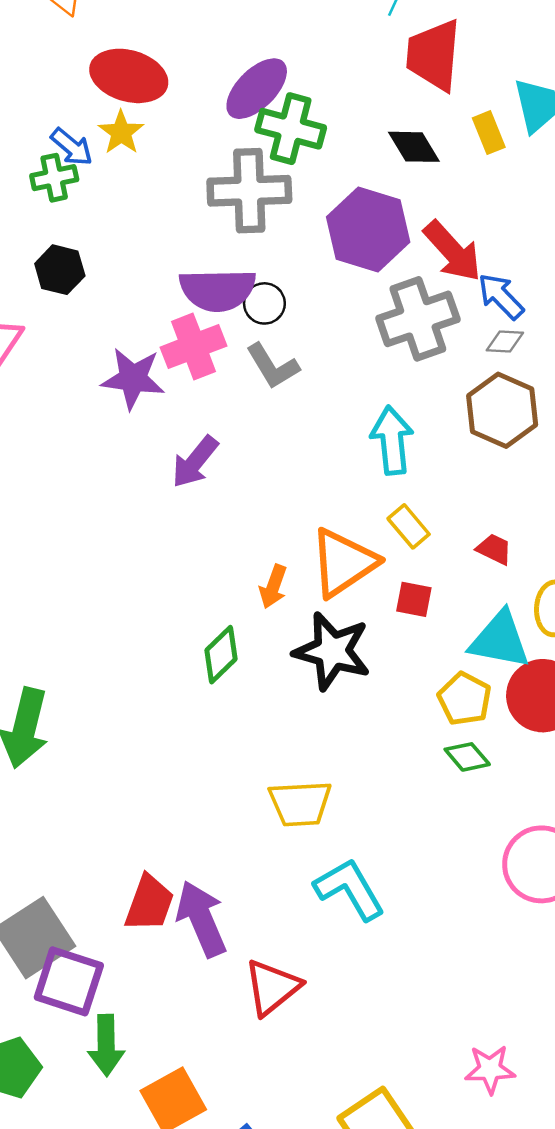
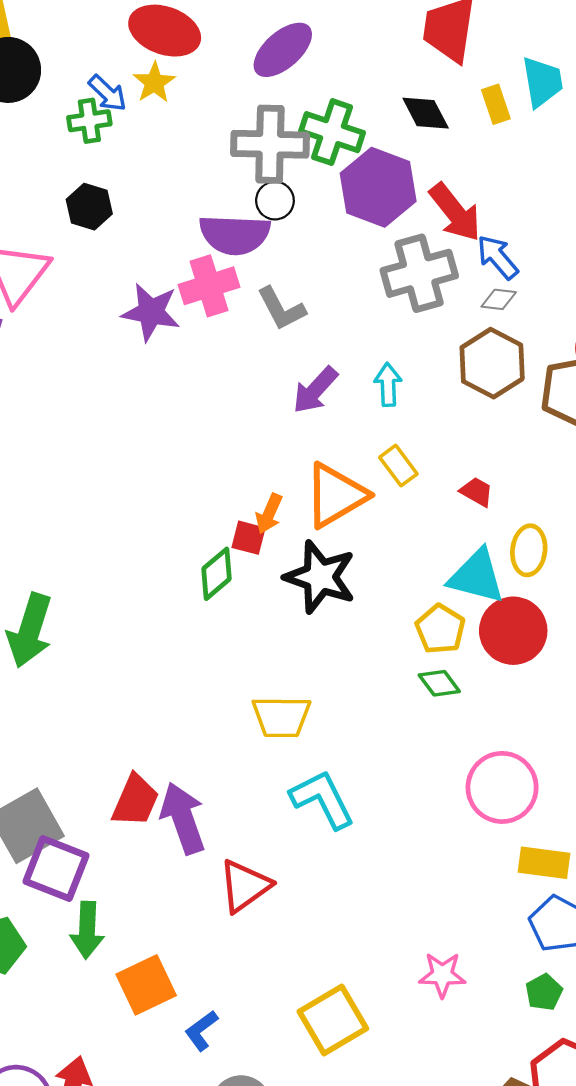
green cross: (291, 129) -> (332, 132), moved
black circle: (264, 303) -> (275, 201), moved
cyan arrow: (392, 440) -> (388, 385), size x0.7
purple arrow: (195, 462) -> (315, 390), moved
red square: (414, 599) -> (249, 538), moved

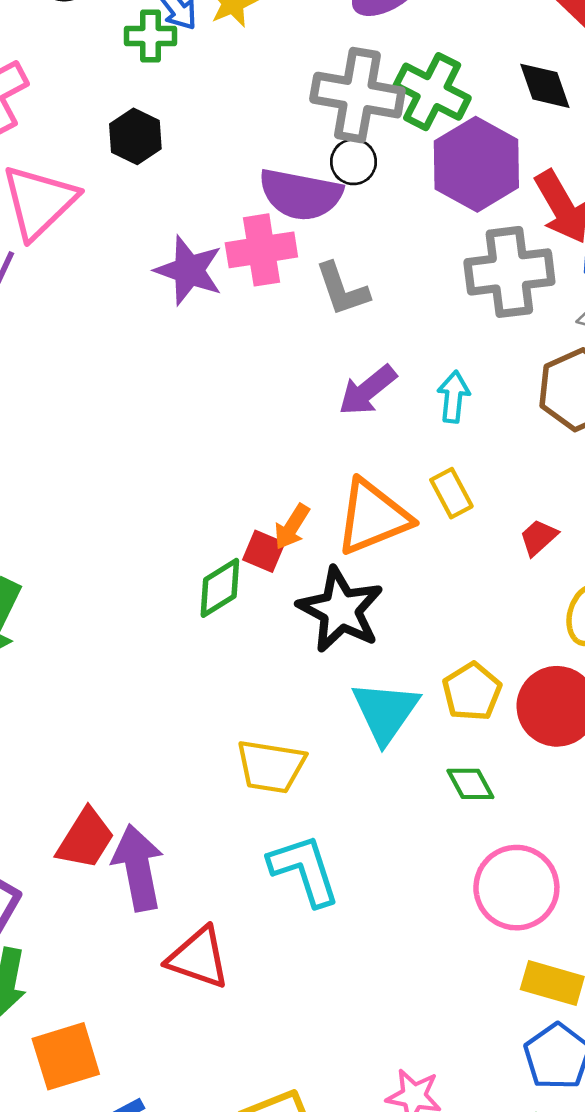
red trapezoid: (477, 492) -> (538, 537), turned -80
cyan triangle: (477, 576) -> (385, 712), moved, turned 42
green diamond: (439, 683) -> (470, 784), moved
red triangle: (245, 886) -> (198, 958), turned 46

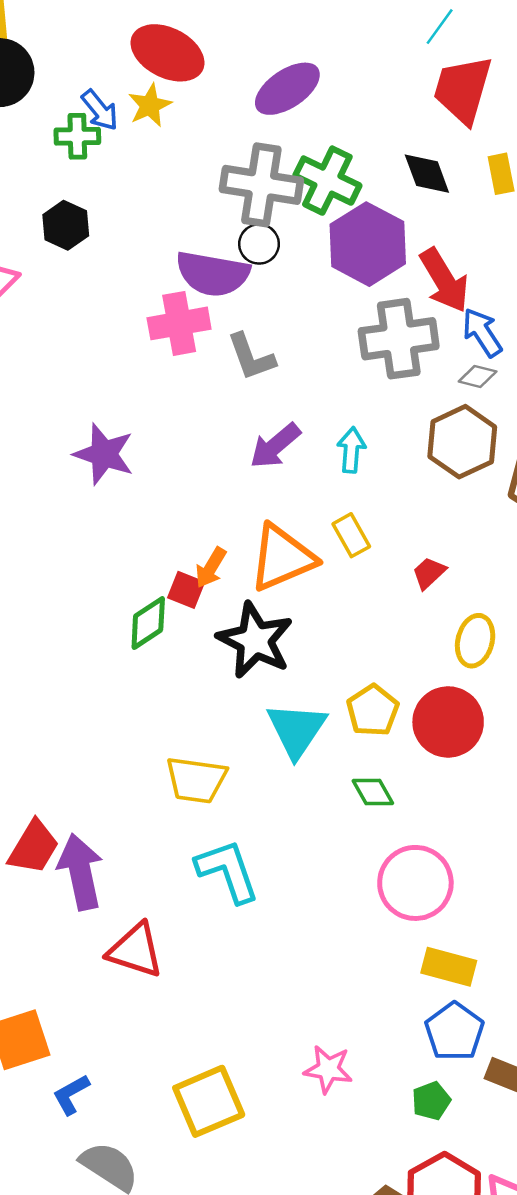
purple star: (189, 270) -> (104, 454), moved

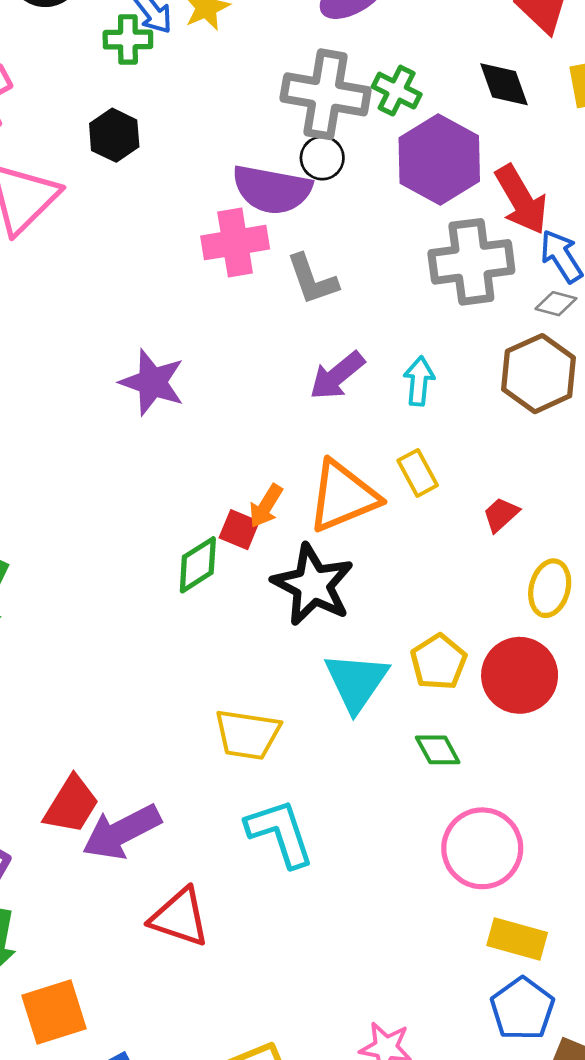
green cross: (327, 181) -> (397, 91), size x0.7
purple arrow: (80, 872) -> (122, 832), turned -106

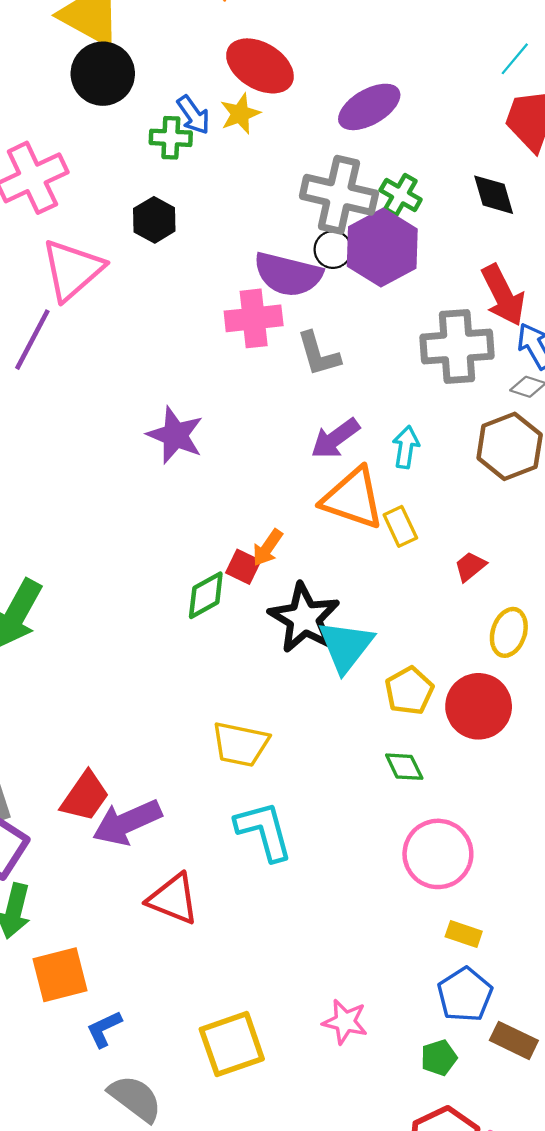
purple hexagon: (439, 159) -> (382, 248), moved
orange triangle: (343, 496) -> (353, 498), moved, turned 38
cyan triangle: (356, 682) -> (346, 646), moved
yellow rectangle: (517, 939) -> (464, 934), size x0.7

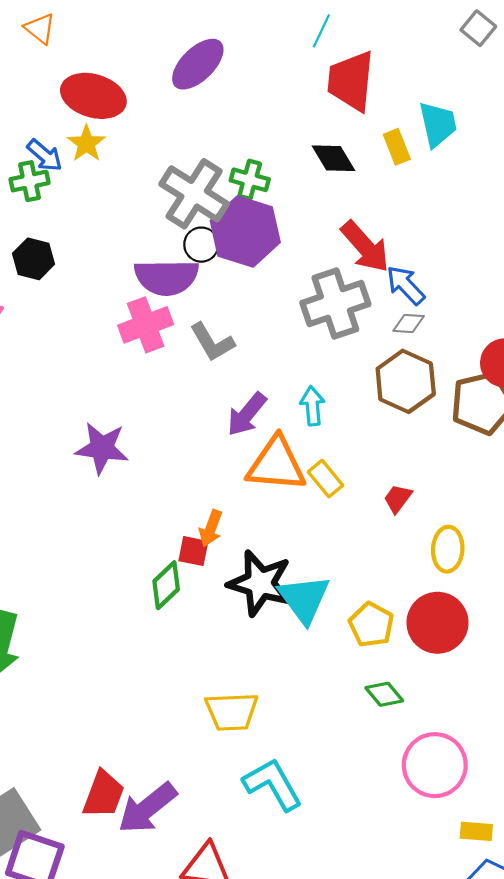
purple ellipse: (369, 107) -> (198, 64), moved
gray cross: (339, 195) -> (194, 194), turned 34

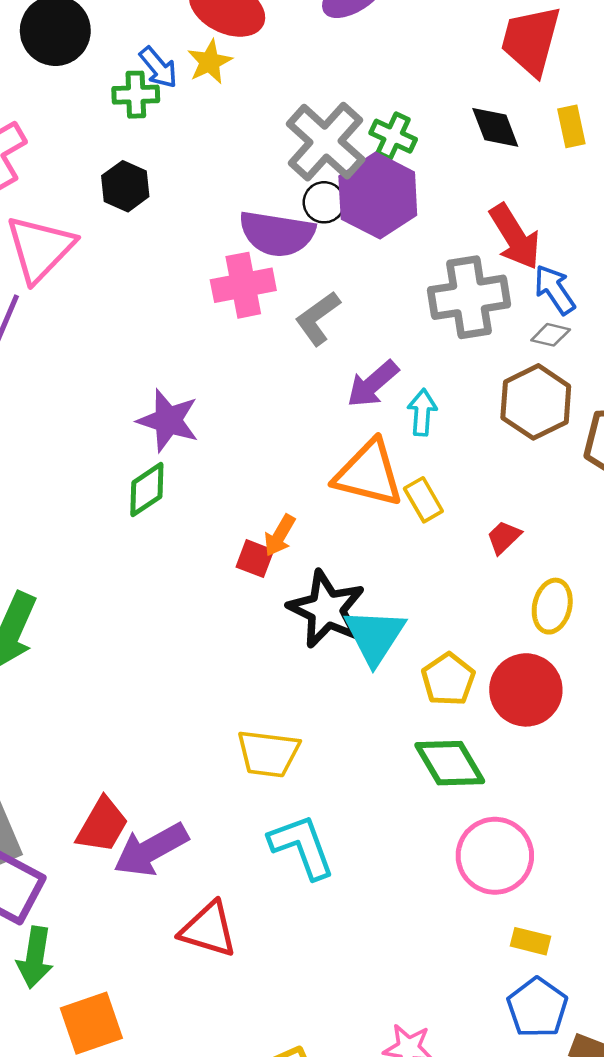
gray L-shape: (212, 342) -> (318, 318), turned 75
purple arrow: (247, 414) -> (373, 384), moved
green diamond: (166, 585) -> (147, 490), moved
green diamond: (384, 694) -> (450, 763), size x1.6

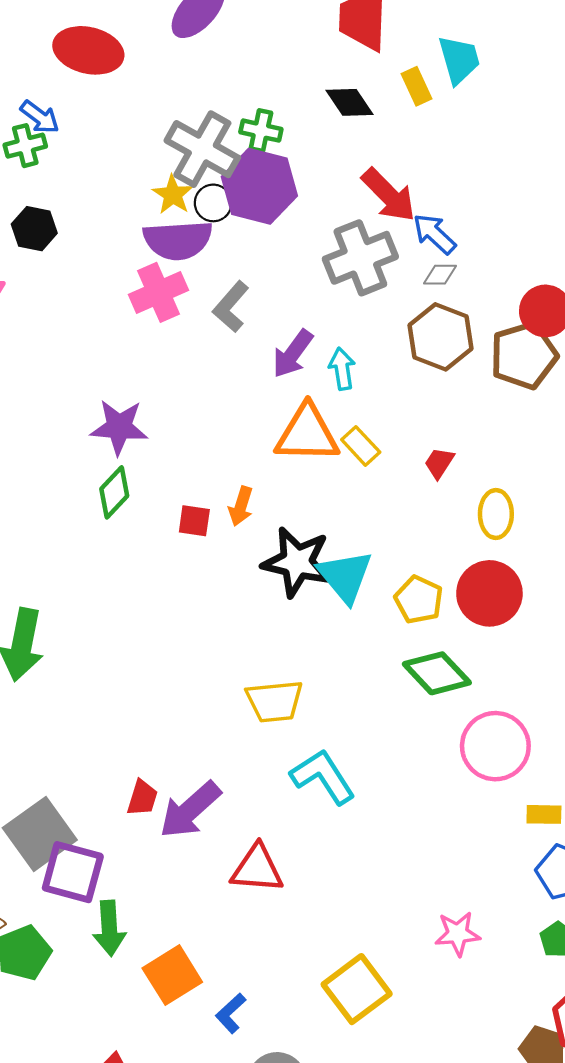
yellow star: (210, 62) -> (173, 195), moved
red square: (255, 559) -> (194, 521), moved
red trapezoid: (102, 825) -> (142, 798), size x0.7

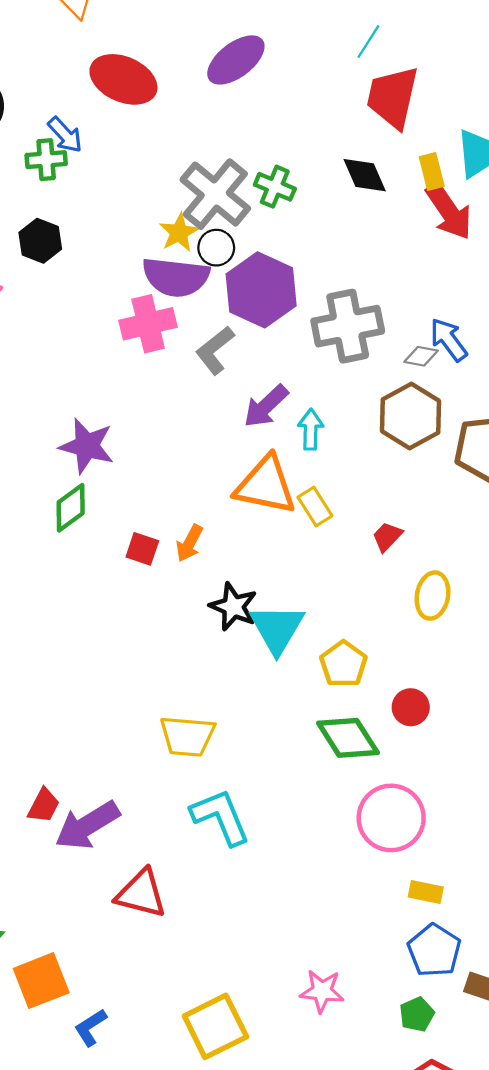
purple hexagon: (259, 186) -> (261, 290), moved
red arrow: (389, 195) -> (449, 211), moved
blue arrow: (434, 234) -> (449, 340), moved
black star: (297, 562) -> (233, 607), size x0.7
red circle: (489, 593) -> (411, 707), moved, size x0.6

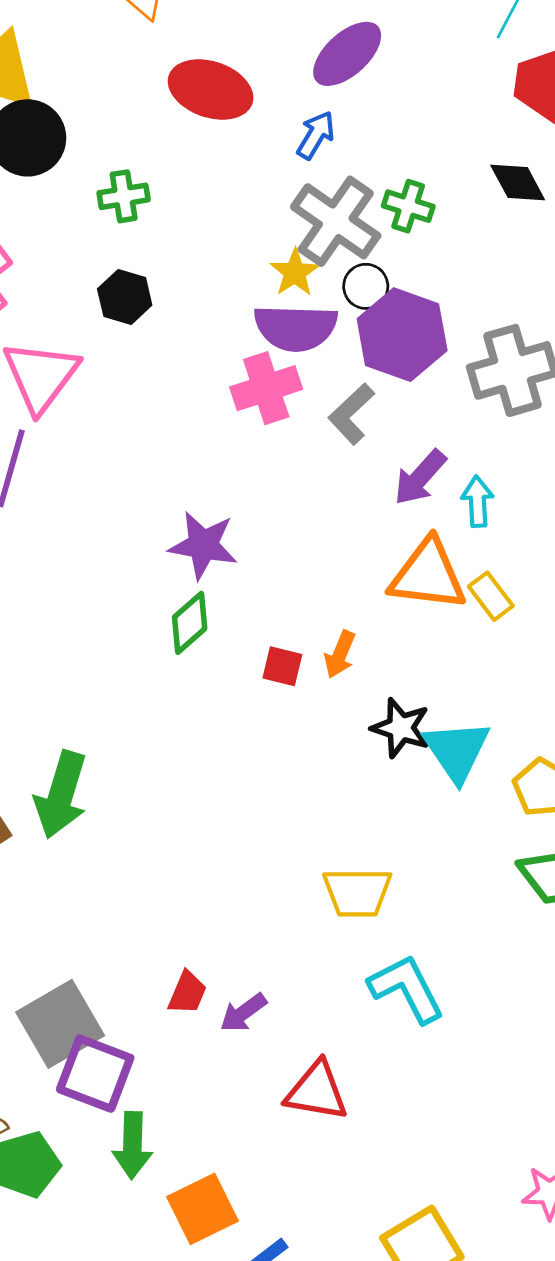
blue arrow: (65, 135) -> (316, 135), moved, turned -102
black circle: (216, 248) -> (366, 286), moved
purple arrow: (87, 825) -> (243, 1013), size x0.6

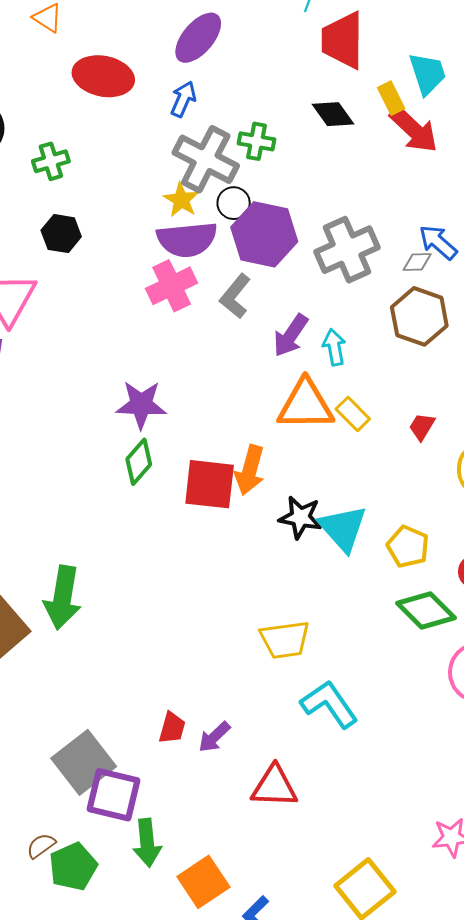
orange arrow: (340, 654) -> (250, 470), size x1.4
red square: (282, 666) -> (210, 484), size x1.8

